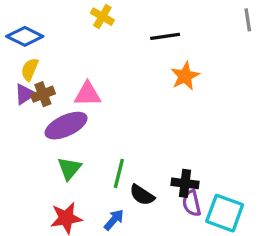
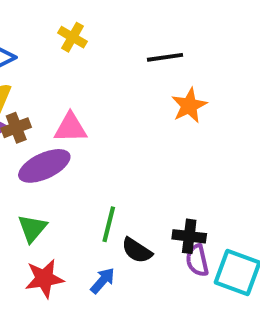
yellow cross: (102, 17) -> (72, 37), moved
green triangle: (69, 169) -> (32, 228), moved

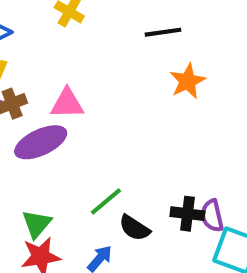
green line: (109, 224) -> (106, 201), turned 36
green triangle: (32, 228) -> (37, 224), moved
purple semicircle: (197, 260) -> (212, 216), moved

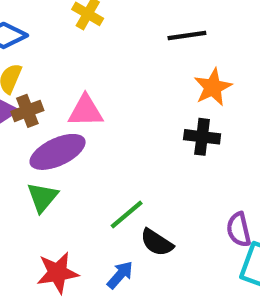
black cross: (187, 214) -> (202, 137), moved
green triangle: (37, 224) -> (42, 197), moved

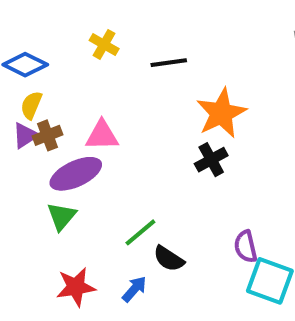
black line: (187, 35) -> (169, 63), moved
orange star: (213, 87) -> (221, 113), size x1.4
black cross: (202, 137) -> (211, 160), turned -36

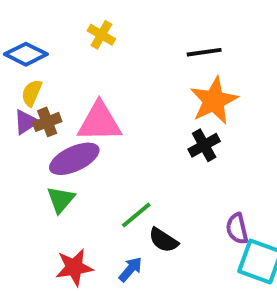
black line: (169, 63) -> (204, 52), moved
pink triangle: (102, 135) -> (99, 122), size x1.4

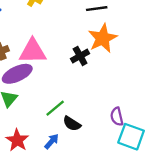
black cross: (204, 145) -> (80, 56), moved
red star: (74, 267) -> (17, 140), turned -30

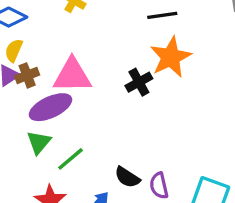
green line: (55, 108) -> (70, 159), moved
purple semicircle: (117, 116) -> (159, 186), moved

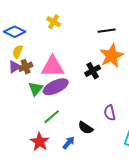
purple ellipse: (50, 107) -> (56, 87), moved
green triangle: (39, 142) -> (36, 89), moved
purple semicircle: (159, 186) -> (110, 113), moved

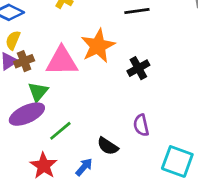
orange star: (112, 56) -> (98, 46), moved
black cross: (93, 71) -> (138, 68), moved
purple ellipse: (56, 87) -> (27, 114), moved

